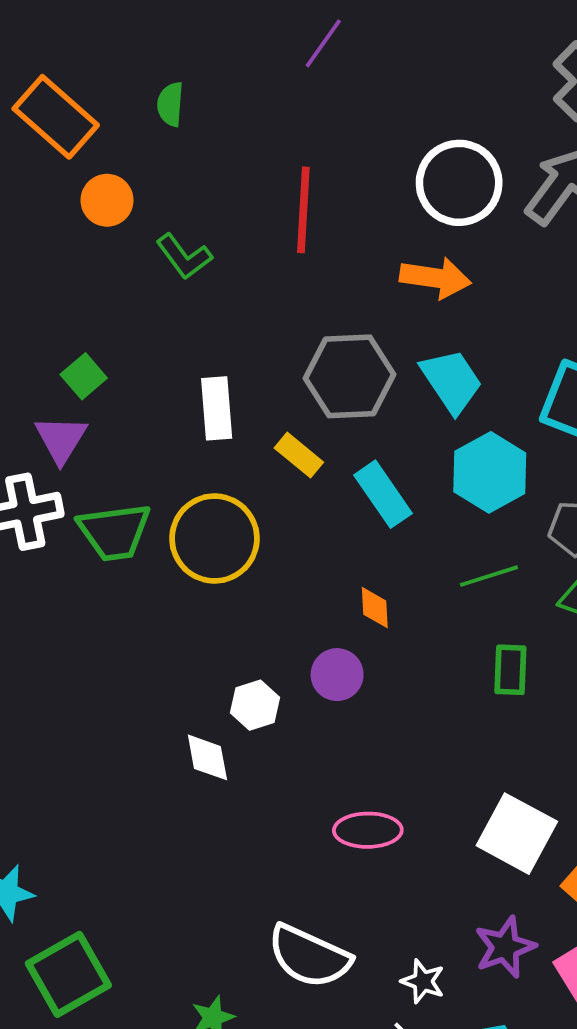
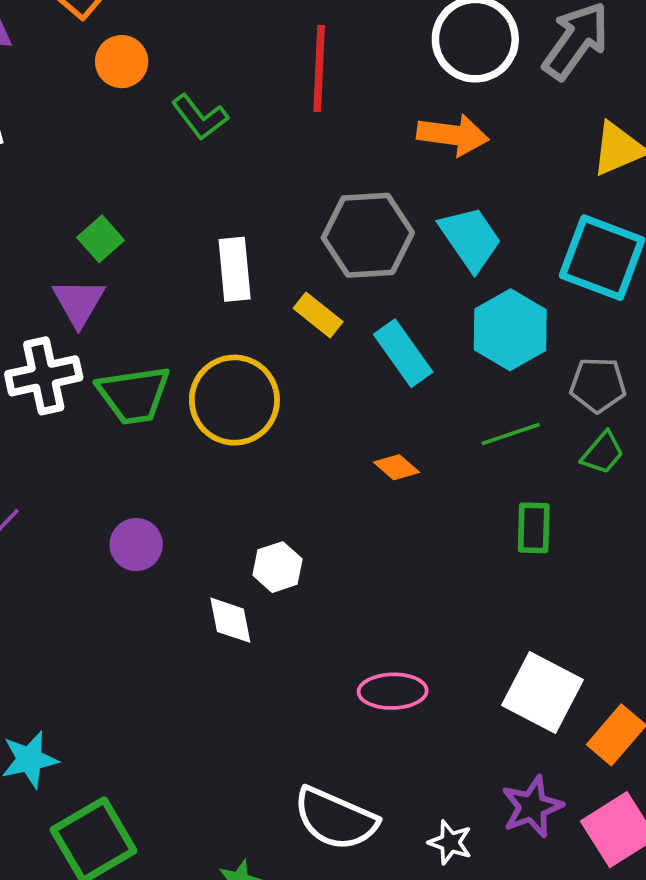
orange diamond: (375, 608) -> (397, 467), turned -45
purple circle: (337, 675) -> (136, 545), moved

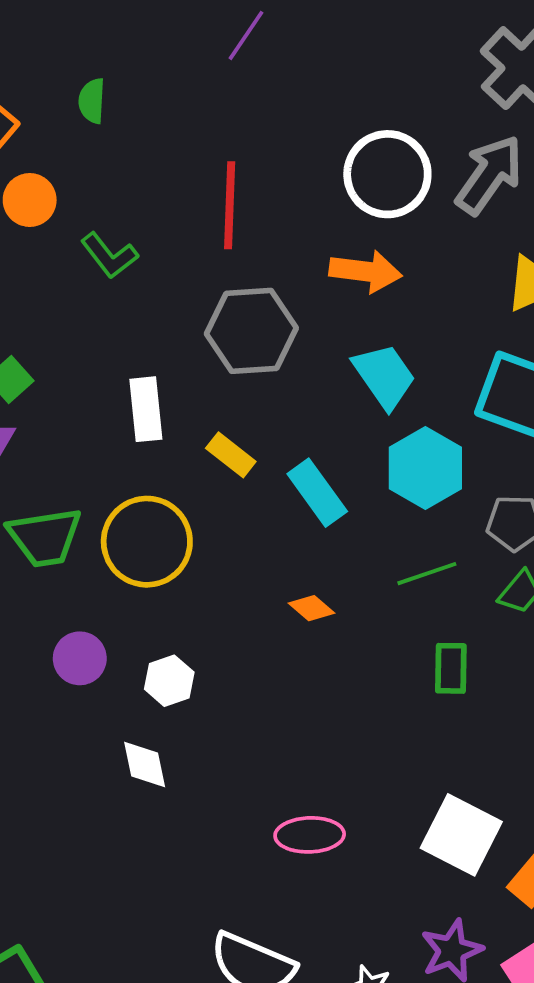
gray hexagon: (368, 235) -> (251, 331), moved
purple circle: (136, 545) -> (80, 658), moved
white hexagon: (277, 567) -> (169, 681), moved

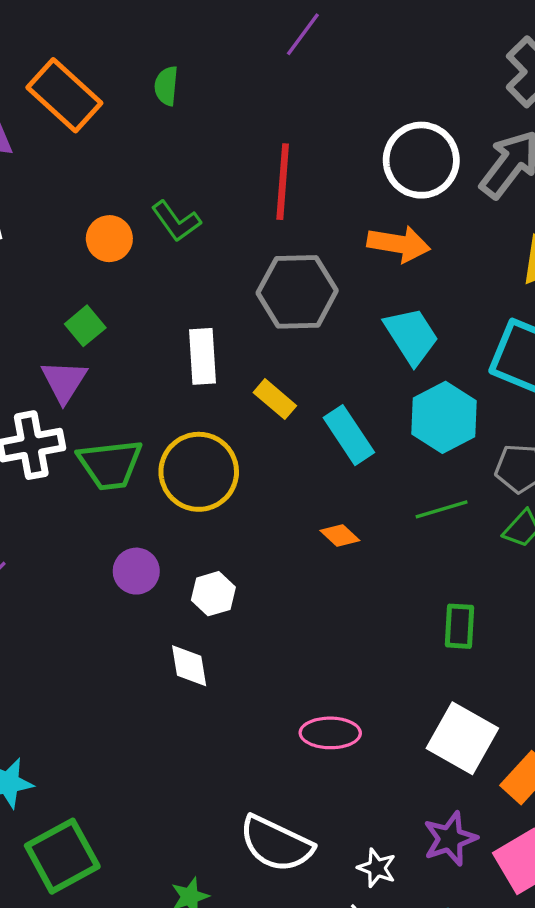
orange circle: (30, 200) -> (109, 239), moved
green rectangle: (451, 668) -> (460, 626), moved

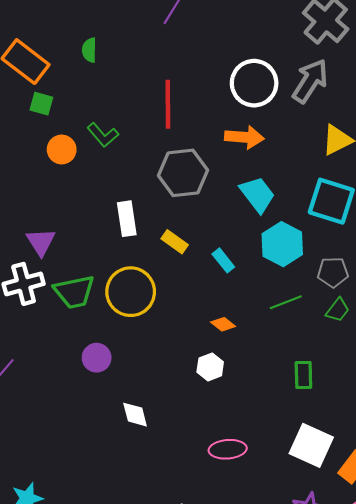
green square: (85, 326) -> (41, 104), moved, turned -30
cyan rectangle: (349, 435) -> (223, 260), size x0.7
white hexagon: (213, 594) -> (210, 367), moved

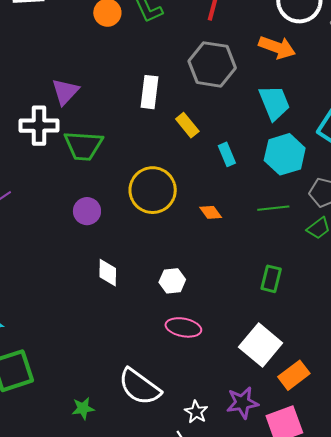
yellow circle: (131, 292) -> (153, 190), moved
white hexagon: (210, 367) -> (172, 281), moved

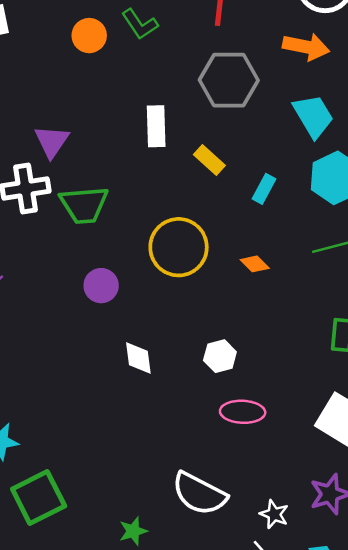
cyan rectangle: (227, 154) -> (264, 189), turned 60

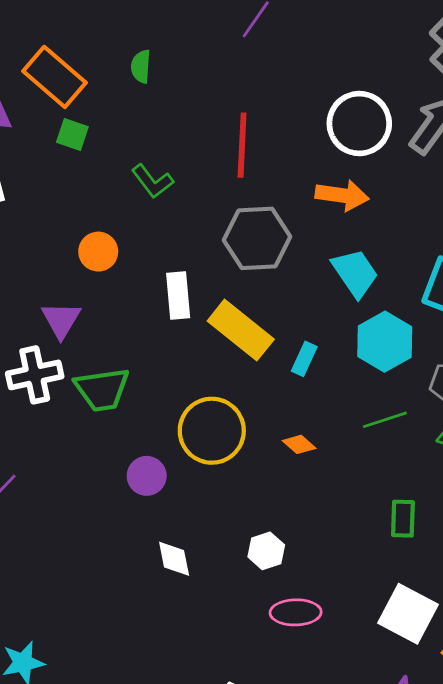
orange circle: (89, 36) -> (98, 252), moved
yellow rectangle: (209, 160) -> (241, 330), size x1.8
purple circle: (101, 286) -> (147, 476), moved

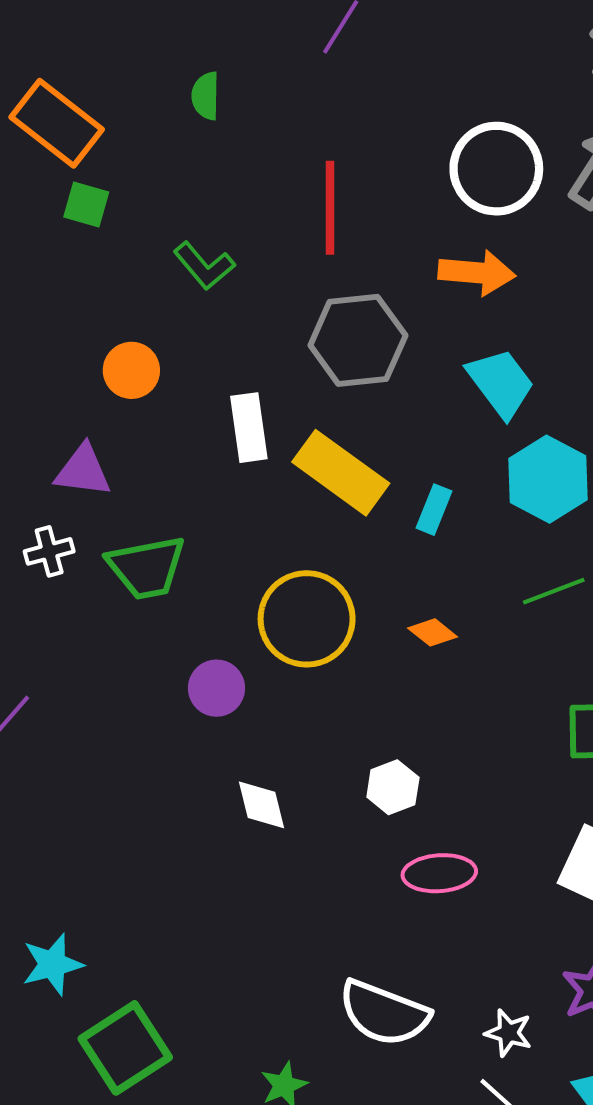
green semicircle: (141, 66) -> (206, 96), moved
purple triangle: (61, 320) -> (83, 471), turned -51
white cross: (35, 375) -> (49, 551), size x0.6

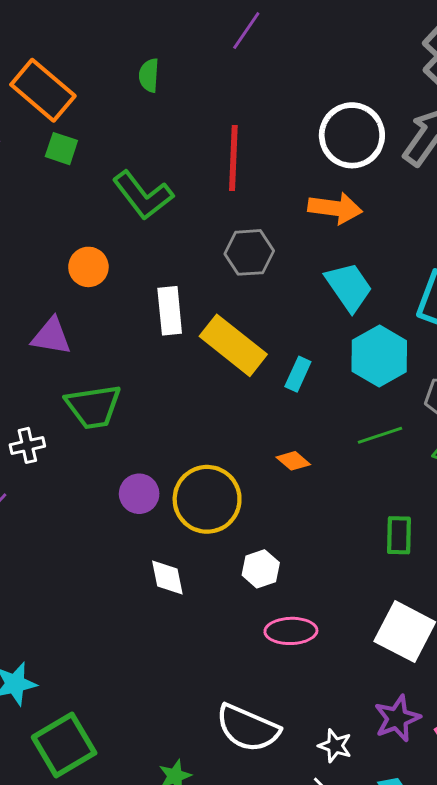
green L-shape: (204, 266) -> (143, 195), size x1.4
gray hexagon: (358, 340) -> (249, 252), size x0.7
white cross: (49, 551) -> (27, 445), moved
yellow circle: (307, 619) -> (207, 499), moved

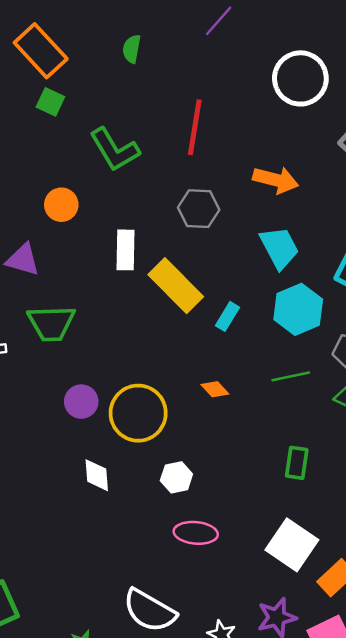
white circle: (352, 135) -> (300, 78), moved

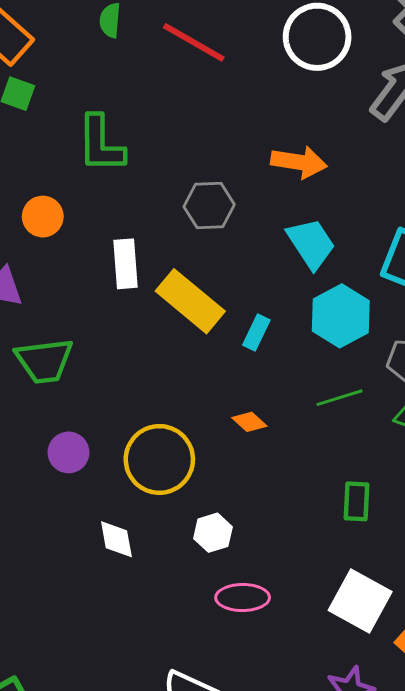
red line: (195, 127) -> (194, 42), moved, turned -64
green L-shape: (114, 150) -> (101, 144), turned 36
purple circle: (81, 402) -> (69, 452), moved

